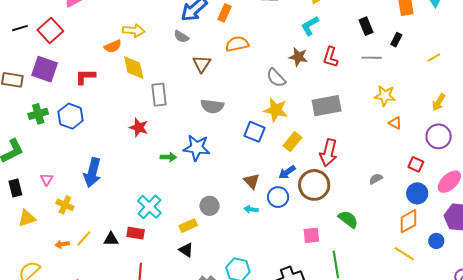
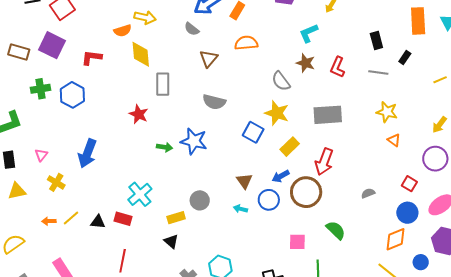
cyan L-shape: (310, 26) -> (309, 33), moved

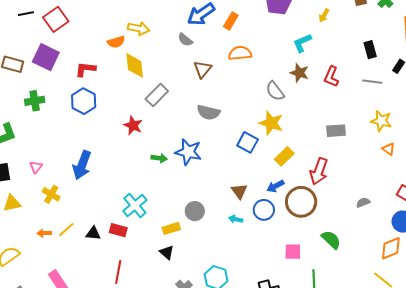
gray rectangle: (163, 84) -> (157, 95), turned 45
blue hexagon: (72, 95) -> (84, 101), moved
gray rectangle: (328, 115) -> (336, 131), moved, size x0.7

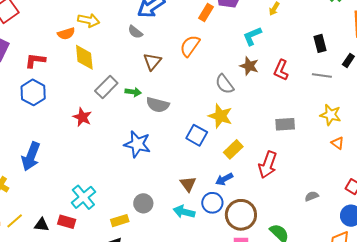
orange rectangle: (231, 21) -> (206, 12), moved
orange semicircle: (240, 53) -> (190, 46), turned -50
green arrow: (159, 158) -> (133, 92), moved
brown circle: (301, 202) -> (241, 215), moved
cyan arrow: (236, 219) -> (184, 212), size x1.5

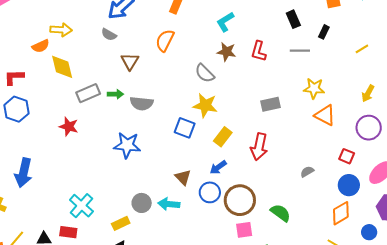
gray rectangle: (106, 87) -> (88, 93), turned 30
orange triangle: (338, 143) -> (325, 115), size x1.6
cyan arrow: (184, 212) -> (169, 204), moved

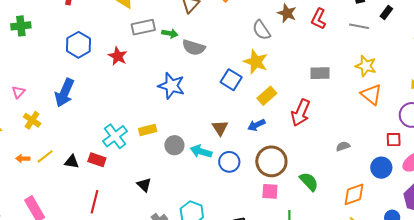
blue hexagon: (16, 109) -> (79, 45), moved
red square: (347, 156) -> (394, 140), moved, turned -35
blue circle: (210, 192) -> (229, 162), moved
orange diamond: (341, 213) -> (354, 194), moved
yellow rectangle: (121, 223) -> (148, 130), moved

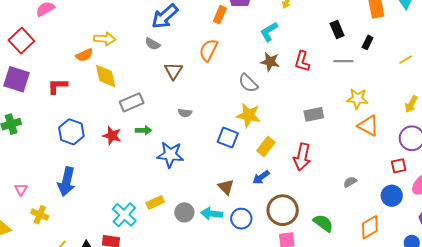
green arrow: (170, 33) -> (144, 130), moved
gray semicircle: (194, 47) -> (185, 113), size x0.6

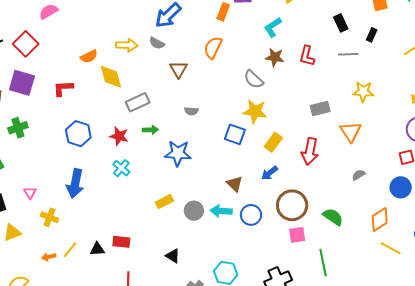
yellow arrow: (105, 39) -> (127, 45), moved
orange triangle: (368, 126) -> (351, 132), moved, turned 30
cyan cross: (124, 215) -> (121, 168), moved, size x0.7

